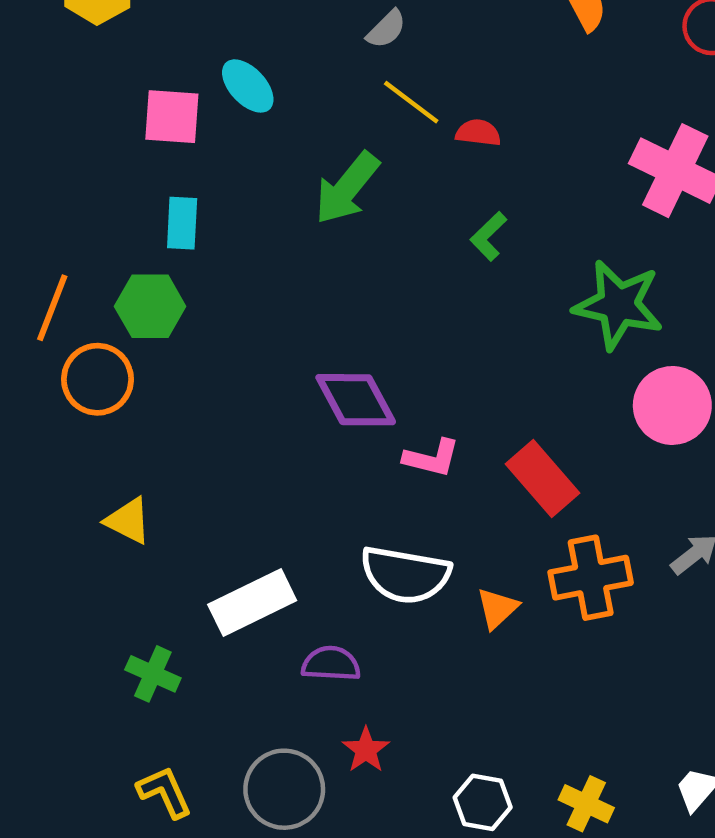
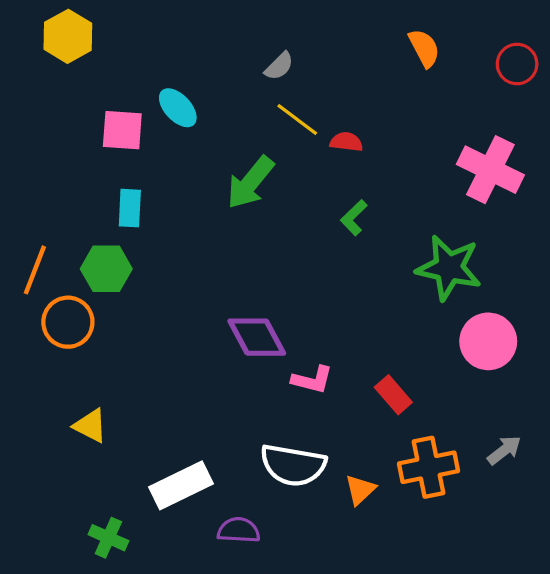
red rectangle: (542, 478) -> (393, 395), size x0.7

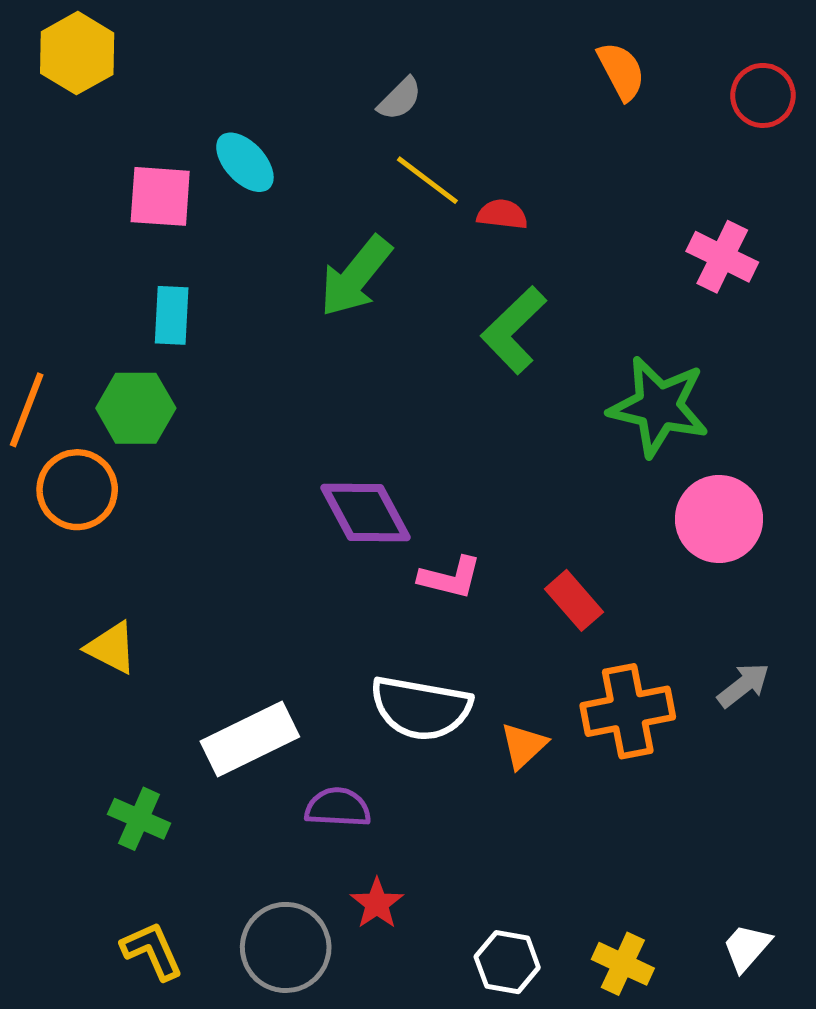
pink cross: (490, 170) -> (722, 257), size x0.7
green L-shape: (354, 218) -> (514, 330), size x1.6

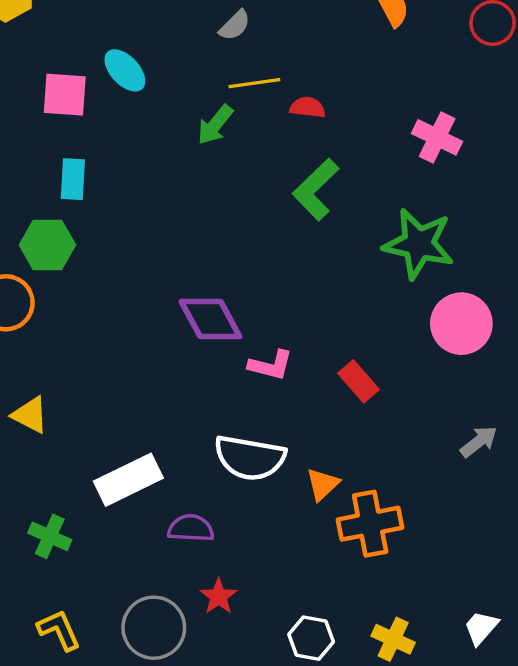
yellow line: (427, 180) -> (254, 83), turned -45
pink cross: (722, 257) -> (437, 137), moved
green arrow: (356, 276) -> (215, 125), moved, size x0.7
orange cross: (628, 711) -> (370, 524), moved

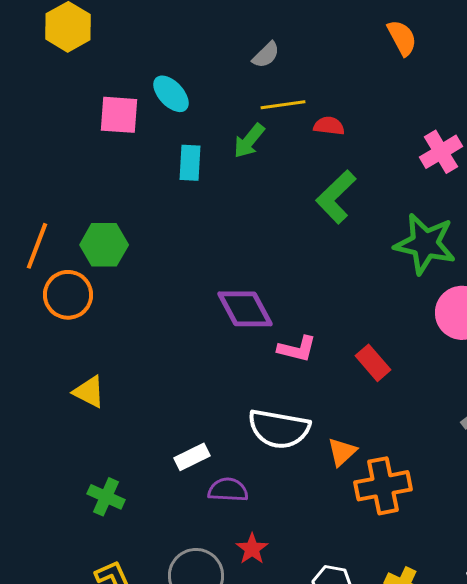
pink cross: (437, 137) -> (441, 152), turned 33
cyan rectangle: (73, 179) -> (190, 163), moved
white rectangle: (128, 480) -> (192, 457), moved, size x0.6

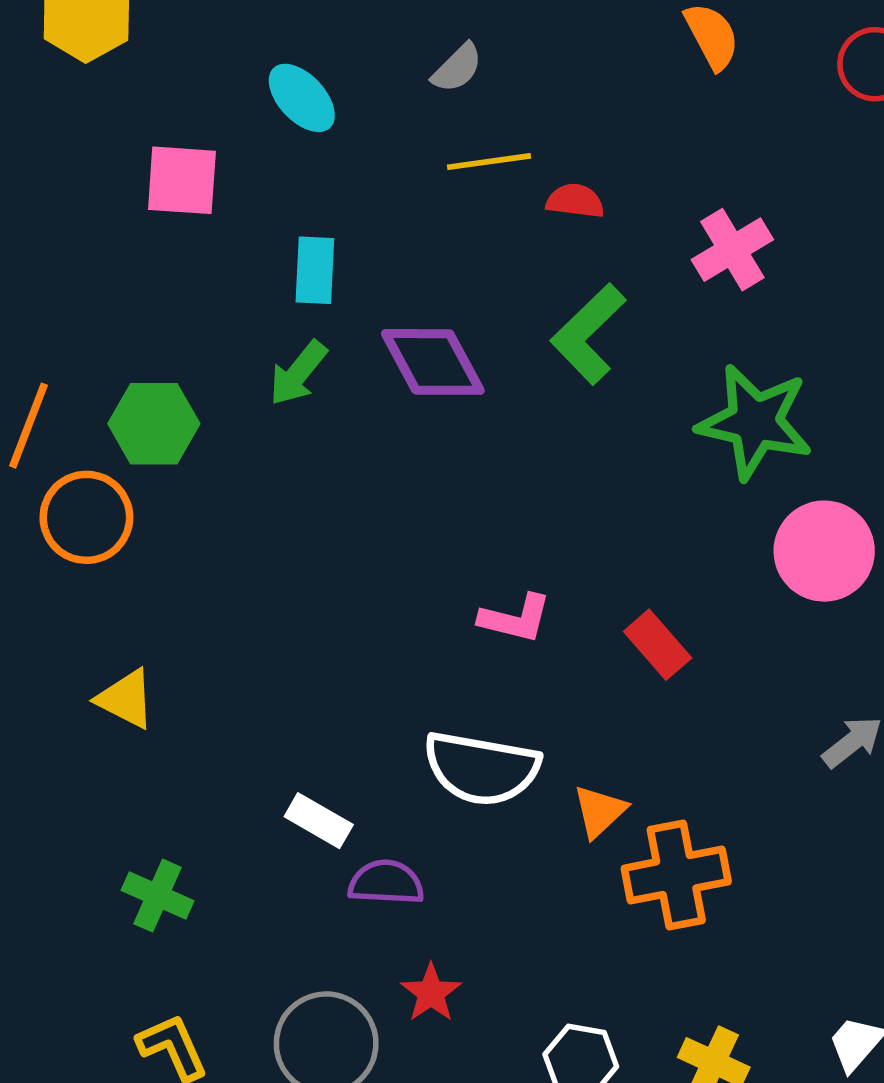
cyan ellipse: (171, 94) -> (302, 98), moved
green arrow: (249, 141) -> (298, 373), moved
pink cross: (441, 152) -> (732, 250), moved
purple diamond: (245, 309) -> (433, 362), moved
white rectangle: (192, 457) -> (319, 821), turned 56

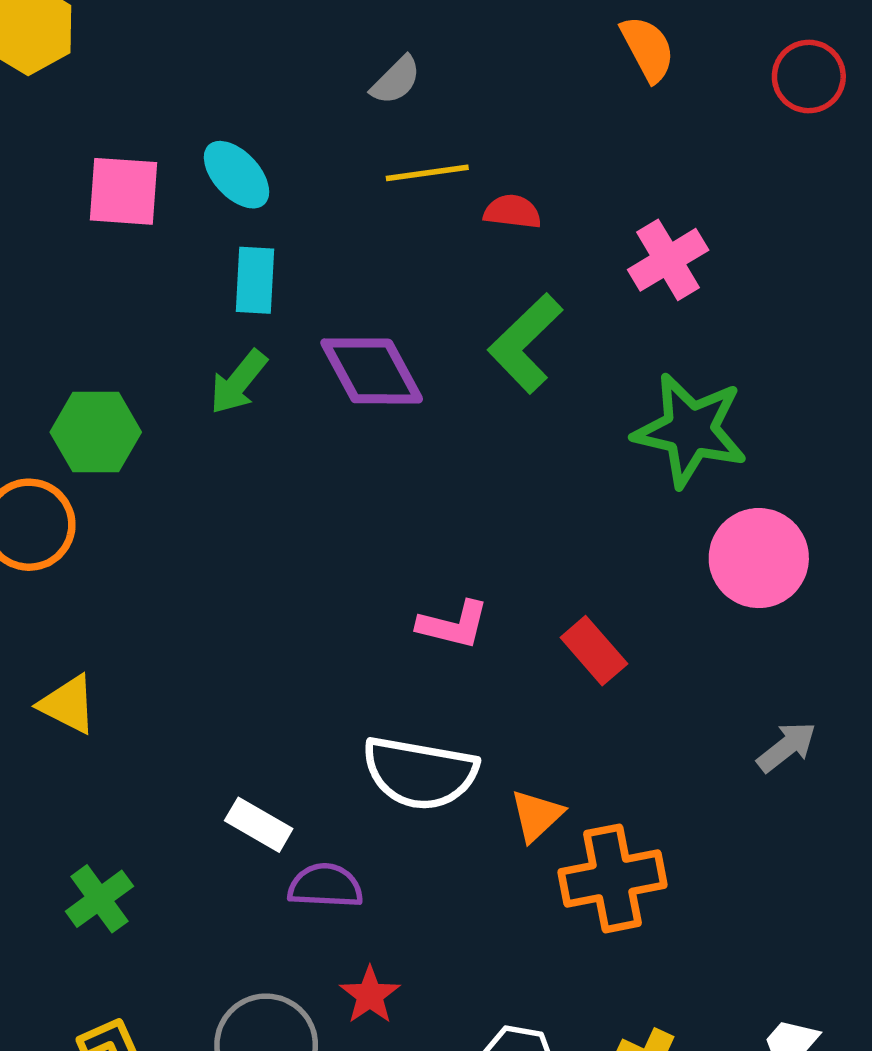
cyan ellipse: (302, 98) -> (237, 175), moved
green cross: (158, 896) -> (99, 899), turned 30

